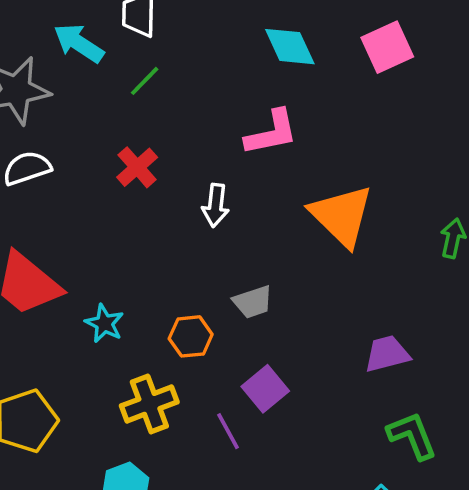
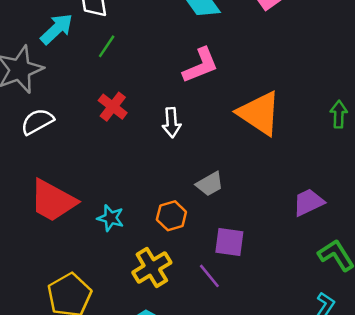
cyan arrow: (79, 43) -> (57, 29), turned 114
purple square: (265, 389) -> (229, 242), turned -32

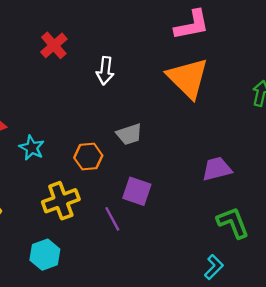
pink L-shape: (200, 65) -> (192, 25), moved

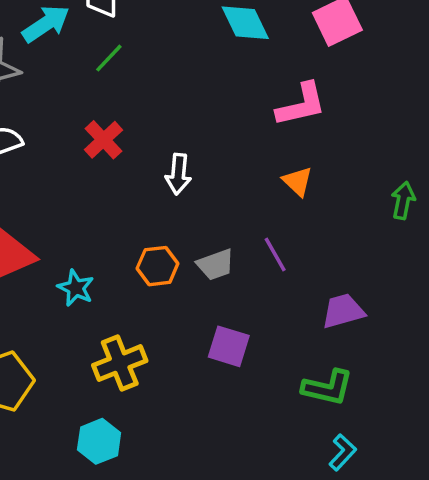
orange triangle: (188, 78) -> (298, 181), size x0.5
orange hexagon: (88, 157) -> (158, 266), moved
purple line: (112, 219) -> (275, 255), moved
green L-shape: (233, 223) -> (327, 388), moved, turned 126

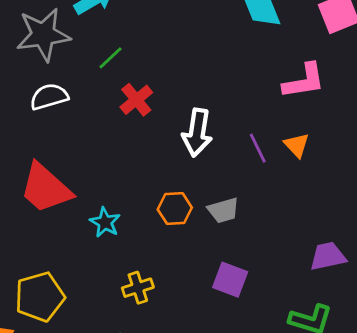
green line: (109, 58) -> (110, 58), moved
white arrow: (178, 174) -> (197, 133), size x1.4
purple line: (275, 255) -> (258, 148), moved
yellow cross: (120, 363) -> (138, 288), size x0.7

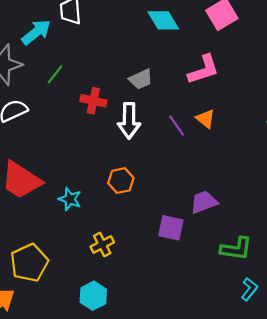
red cross: (136, 100) -> (93, 101), moved, turned -30
gray trapezoid: (223, 210) -> (141, 79), moved
purple trapezoid: (328, 256) -> (204, 202), moved

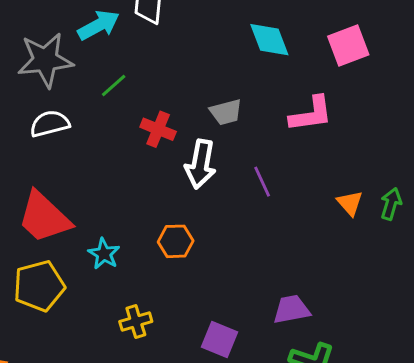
orange triangle: (205, 119) -> (350, 203), moved
purple trapezoid: (204, 202) -> (291, 309), moved
purple square: (171, 228) -> (220, 340), moved
yellow pentagon: (29, 263) -> (39, 286), moved

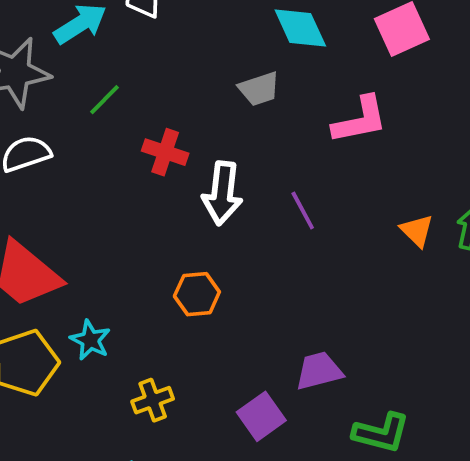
gray trapezoid: (226, 112) -> (259, 89), moved
cyan star: (104, 254) -> (90, 340), moved
purple trapezoid: (291, 309) -> (319, 371), moved
purple square: (220, 340) -> (261, 416), turned 36

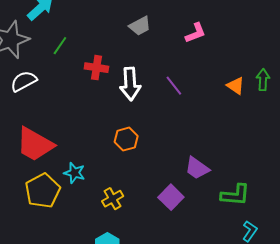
pink L-shape: (360, 120) -> (196, 33), size x0.7
purple trapezoid: (319, 371) -> (197, 168), turned -120

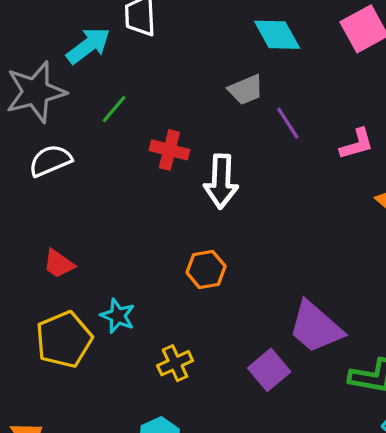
pink L-shape: (196, 33) -> (357, 144), moved
purple line: (174, 86) -> (288, 123), moved
red trapezoid: (35, 144) -> (59, 264), size x0.5
purple trapezoid: (197, 168) -> (316, 327), size x1.4

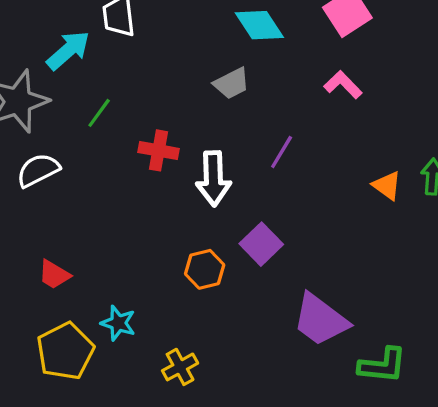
purple line: (288, 123) -> (282, 152), moved, turned 68
pink L-shape: (357, 144) -> (343, 85), moved, turned -114
purple square: (269, 370) -> (261, 244), moved

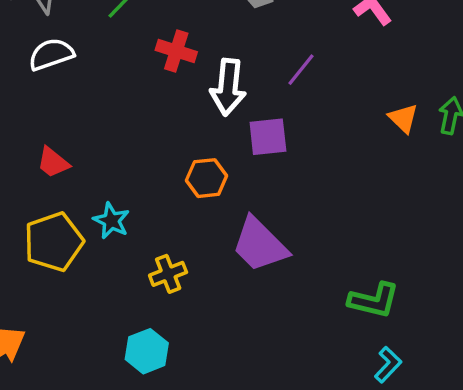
purple square: (261, 244) -> (268, 137), moved, turned 30
purple trapezoid: (320, 320) -> (260, 245), moved

